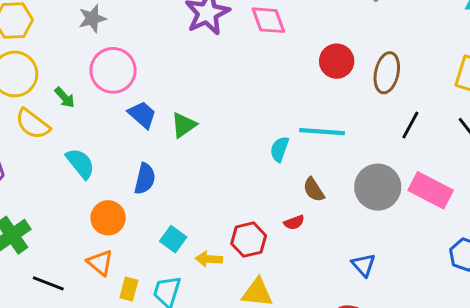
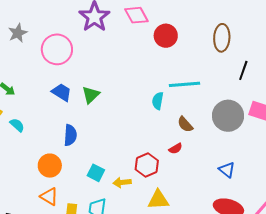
red circle: (337, 61) -> (166, 36), moved
pink circle: (113, 70) -> (57, 49), moved
cyan semicircle: (80, 163) -> (17, 125), moved, size x0.7

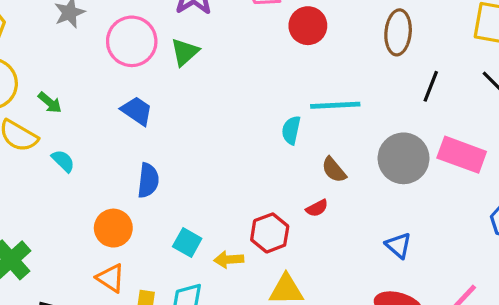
green triangle: (91, 95) -> (185, 52), moved

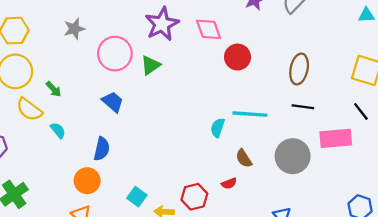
black line: (431, 86) -> (303, 107), moved, turned 70
pink rectangle: (462, 155) -> (336, 138), moved, turned -32
blue semicircle: (148, 180) -> (102, 149), moved

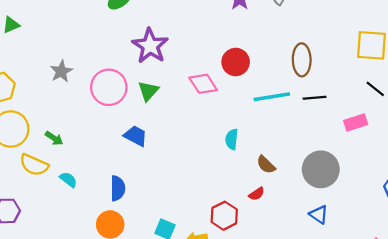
pink diamond: (209, 29) -> (203, 84), moved
blue trapezoid: (113, 102) -> (136, 136), moved
cyan line: (250, 114) -> (272, 97), moved
pink rectangle: (336, 138) -> (356, 123), size x0.7
gray circle: (293, 156) -> (321, 169), moved

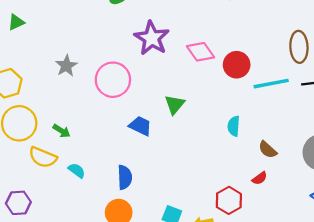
red circle: (236, 62) -> (237, 65), moved
pink diamond: (203, 84) -> (201, 52), moved
green triangle: (148, 91) -> (175, 104), moved

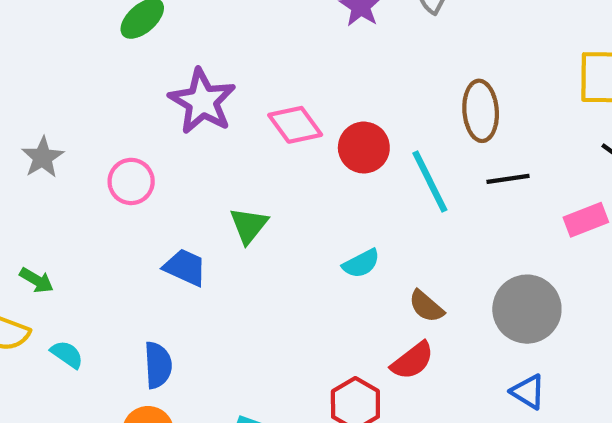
pink circle: (113, 80) -> (131, 181), size x0.7
cyan line: (271, 84) -> (430, 182), turned 76
cyan semicircle: (234, 126) -> (361, 263), turned -120
red semicircle: (260, 178) -> (412, 361), size x1.5

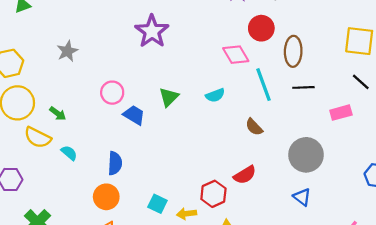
pink diamond: (295, 125) -> (236, 55), moved
red circle: (364, 148) -> (261, 28), moved
pink circle: (131, 181) -> (112, 93), moved
cyan semicircle: (361, 263) -> (215, 95), moved
brown semicircle: (426, 306) -> (254, 127), moved

